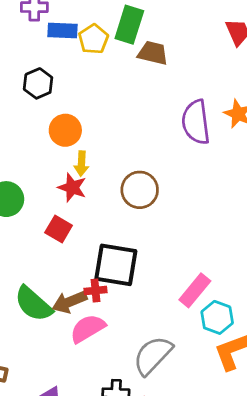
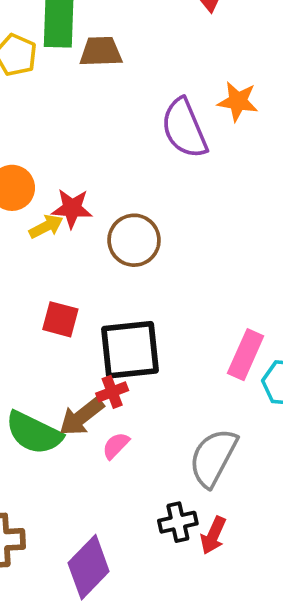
yellow arrow: (81, 164) -> (46, 227), turned -105
red star: (72, 188) -> (72, 208), moved
red square: (59, 229) -> (60, 319), moved
pink semicircle: (88, 328) -> (116, 446), size x0.6

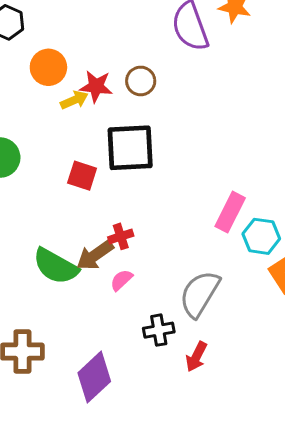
brown circle: (134, 240) -> (141, 81), moved, size x0.7
black square: (130, 350) -> (130, 148), moved
black cross: (178, 522) -> (159, 330), moved

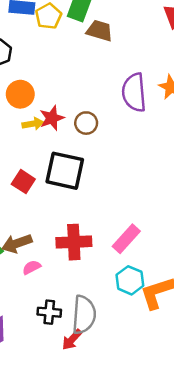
red star: (96, 86) -> (52, 118), turned 30
red cross: (121, 236) -> (74, 242), moved, size x1.8
cyan hexagon: (261, 236) -> (130, 280), moved
gray semicircle: (200, 294) -> (84, 315), moved, turned 138

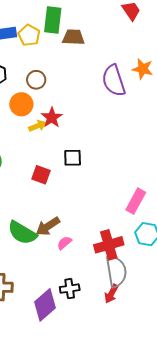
brown circle: (86, 123) -> (36, 80), moved
black square: (65, 171) -> (73, 158), size x0.6
red cross: (74, 242) -> (109, 245), moved
black cross: (49, 312) -> (70, 289), moved

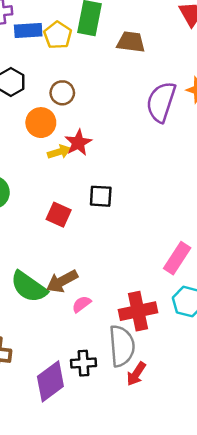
brown trapezoid: (73, 37) -> (131, 42), moved
purple semicircle: (114, 81) -> (161, 102), turned 32
gray semicircle: (116, 271) -> (122, 346), moved

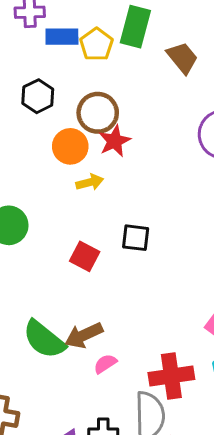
brown trapezoid: (131, 42) -> (182, 58), turned 40
brown circle: (62, 93) -> (98, 113), size x1.4
red star: (78, 143) -> (115, 141), moved

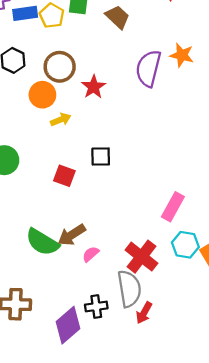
red star: (115, 141) -> (94, 87), moved
red cross: (171, 376) -> (141, 257), turned -36

